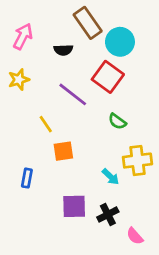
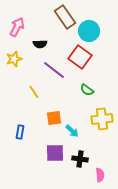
black semicircle: (63, 50) -> (40, 44), moved
orange square: (63, 151) -> (54, 118), moved
cyan arrow: (111, 177) -> (72, 131), moved
black cross: (108, 214) -> (80, 159), turned 35
pink semicircle: (135, 236) -> (100, 175), turned -144

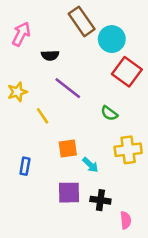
red square: (80, 57) -> (127, 72), moved
yellow star: (14, 59) -> (17, 92), moved

